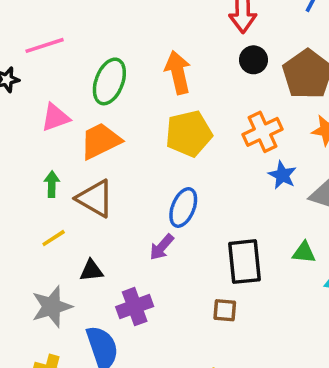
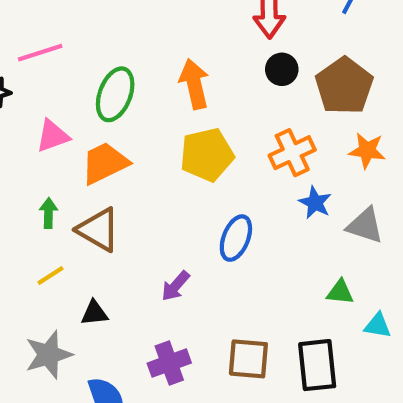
blue ellipse: (183, 208) -> (236, 238), moved
black rectangle: (244, 262) -> (317, 365), moved
purple cross: (135, 307) -> (169, 363), moved
brown square: (225, 310) -> (248, 359), size x1.5

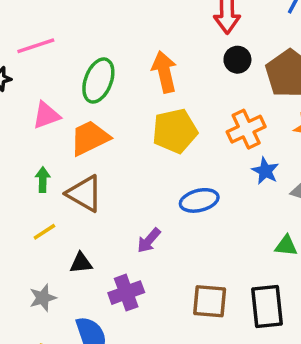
blue ellipse: (236, 238) -> (199, 200), turned 54
gray star: (48, 355) -> (43, 298), size x0.7
purple cross: (169, 363) -> (126, 293), moved

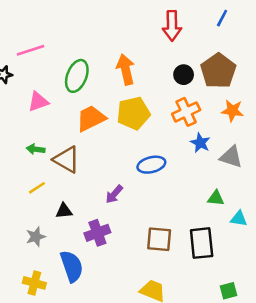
black circle: (237, 60) -> (184, 75), moved
orange trapezoid: (90, 138) -> (91, 118), moved
green arrow: (43, 180) -> (36, 149), turned -84

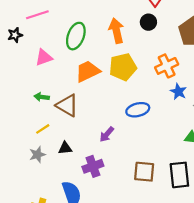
black circle: (184, 75) -> (148, 22), moved
gray star: (36, 237) -> (37, 155), moved

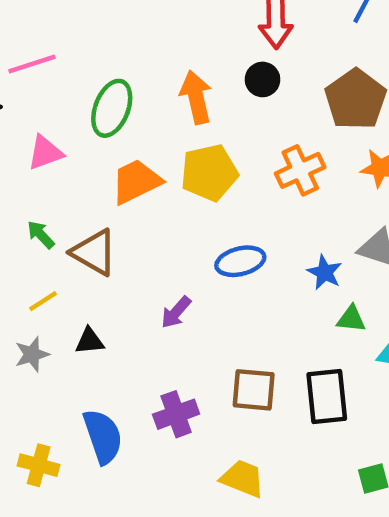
blue star: (178, 92) -> (325, 272), moved
green arrow: (42, 97) -> (41, 235), turned 40
purple cross: (93, 166) -> (176, 414), moved

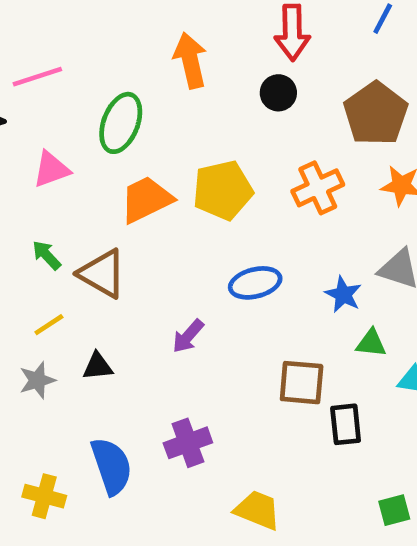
orange arrow: (196, 97) -> (190, 60), moved
brown square: (254, 390) -> (302, 383), moved
black rectangle: (327, 396) -> (346, 424), size x0.7

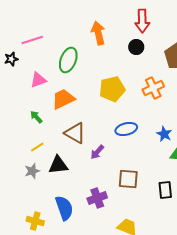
orange trapezoid: (146, 199) -> (63, 99), moved
brown triangle: (102, 274) -> (75, 133), moved
black triangle: (98, 366) -> (58, 165), size x1.5
brown square: (302, 383) -> (128, 179), moved

